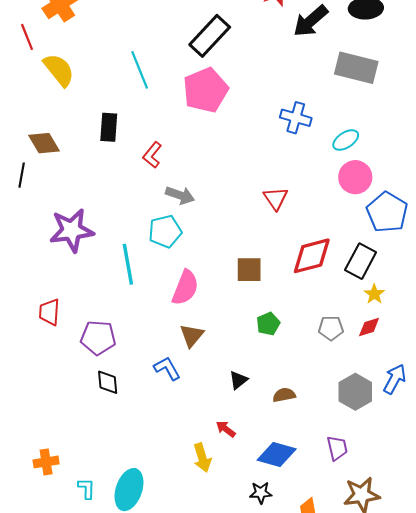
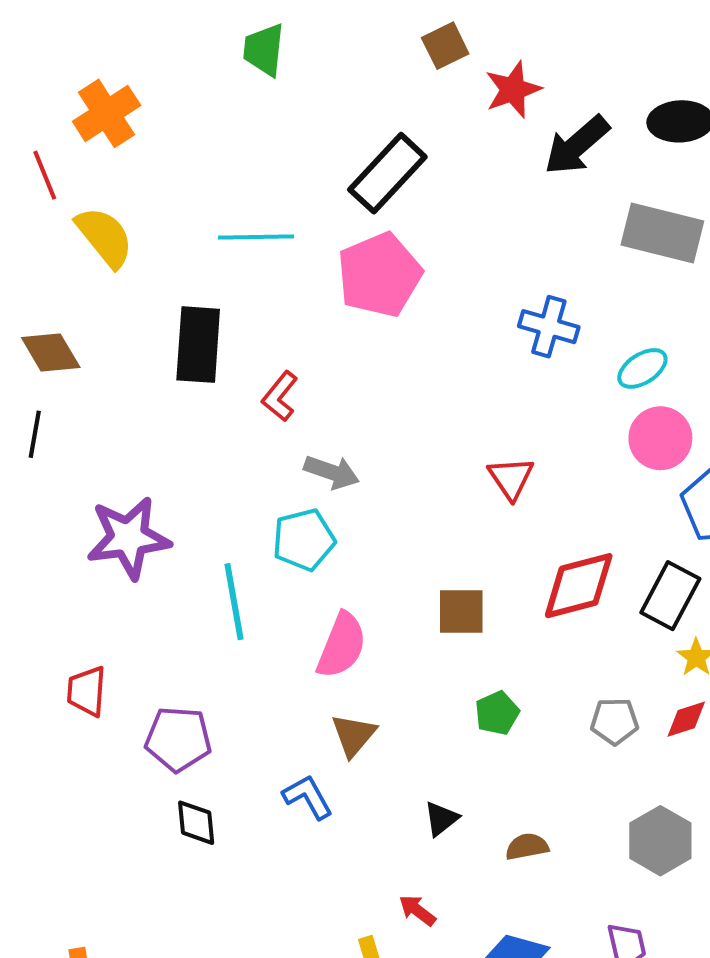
cyan line: (140, 70) -> (256, 237), turned -69
black rectangle: (109, 127) -> (198, 345), size x1.4
brown diamond: (44, 143) -> (51, 353), moved

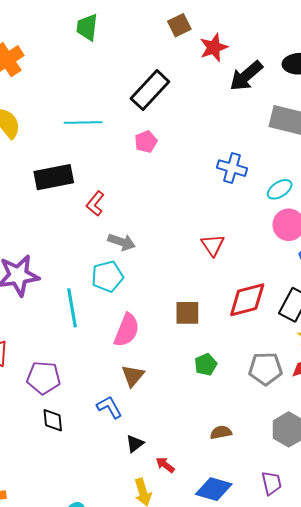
pink pentagon: (379, 275) -> (146, 142), size x0.5
black rectangle: (198, 345) -> (54, 177), turned 75
gray pentagon: (615, 721) -> (265, 369), size x1.4
black triangle: (441, 819) -> (135, 444), moved

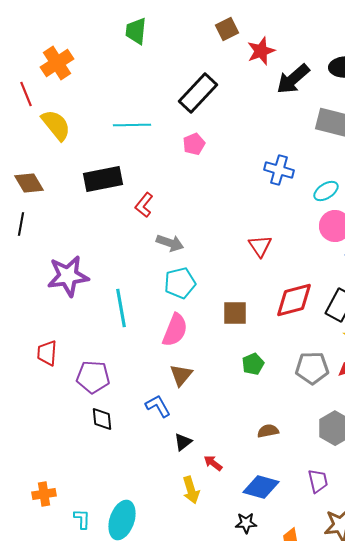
cyan pentagon: (107, 276) -> (180, 283), moved

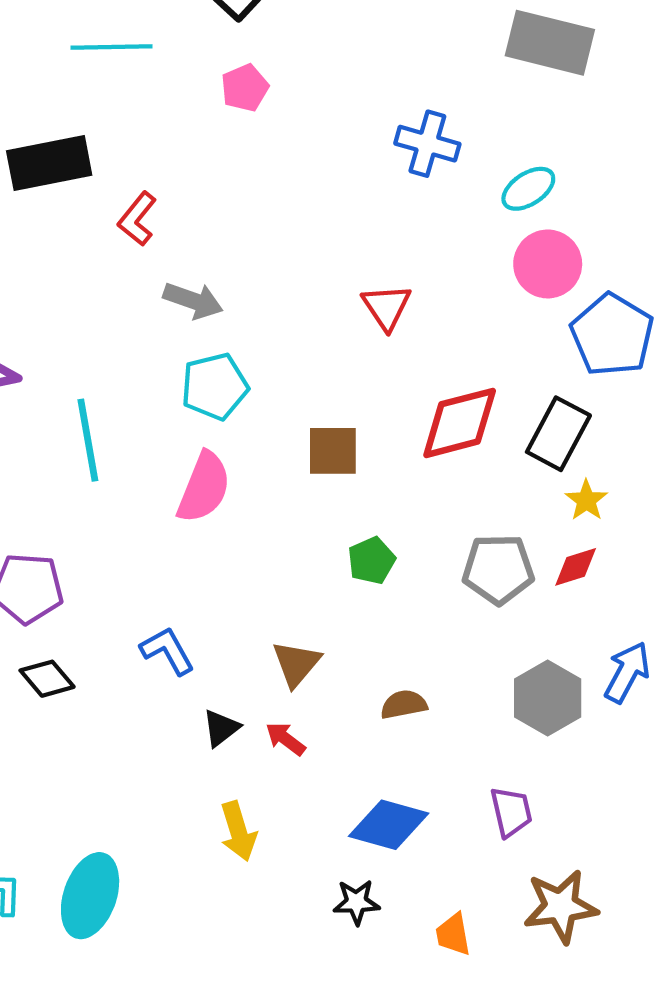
brown triangle: (181, 375) -> (296, 664), moved
black diamond: (102, 419) -> (47, 679), turned -35
red arrow: (213, 463) -> (286, 739), moved

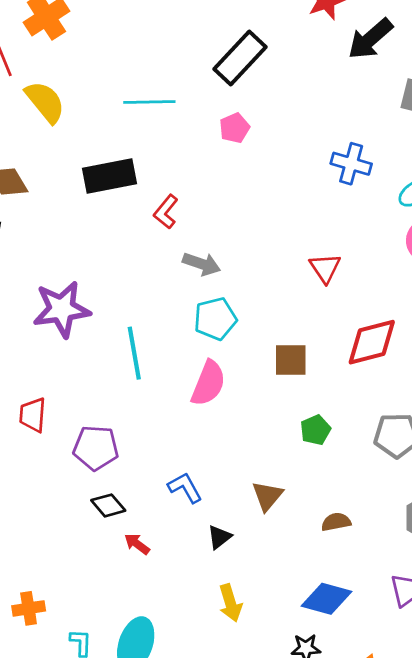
red arrow: (286, 739) -> (137, 544), moved

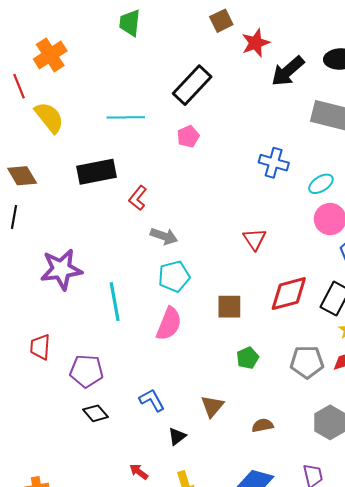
red arrow: (137, 544) -> (139, 472), moved

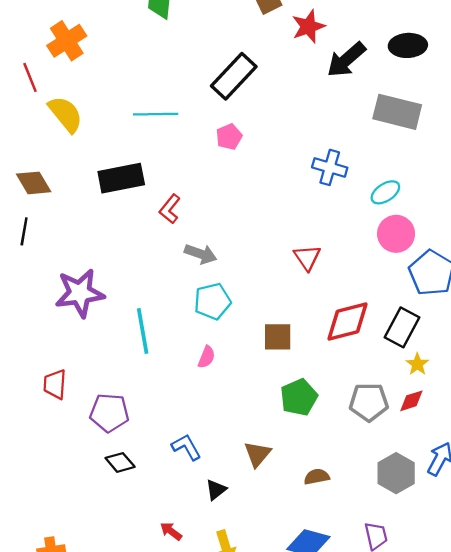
pink semicircle: (169, 324) -> (207, 357), size x0.6
green pentagon: (248, 358) -> (299, 397), size x1.4

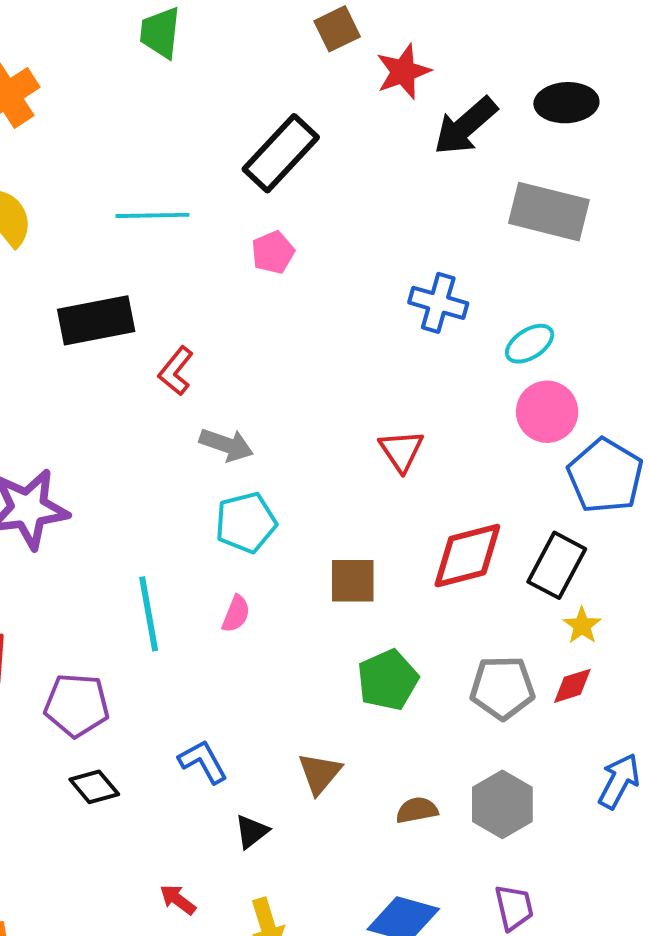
cyan line: (143, 331) -> (149, 614), moved
gray hexagon: (396, 473) -> (502, 804), moved

